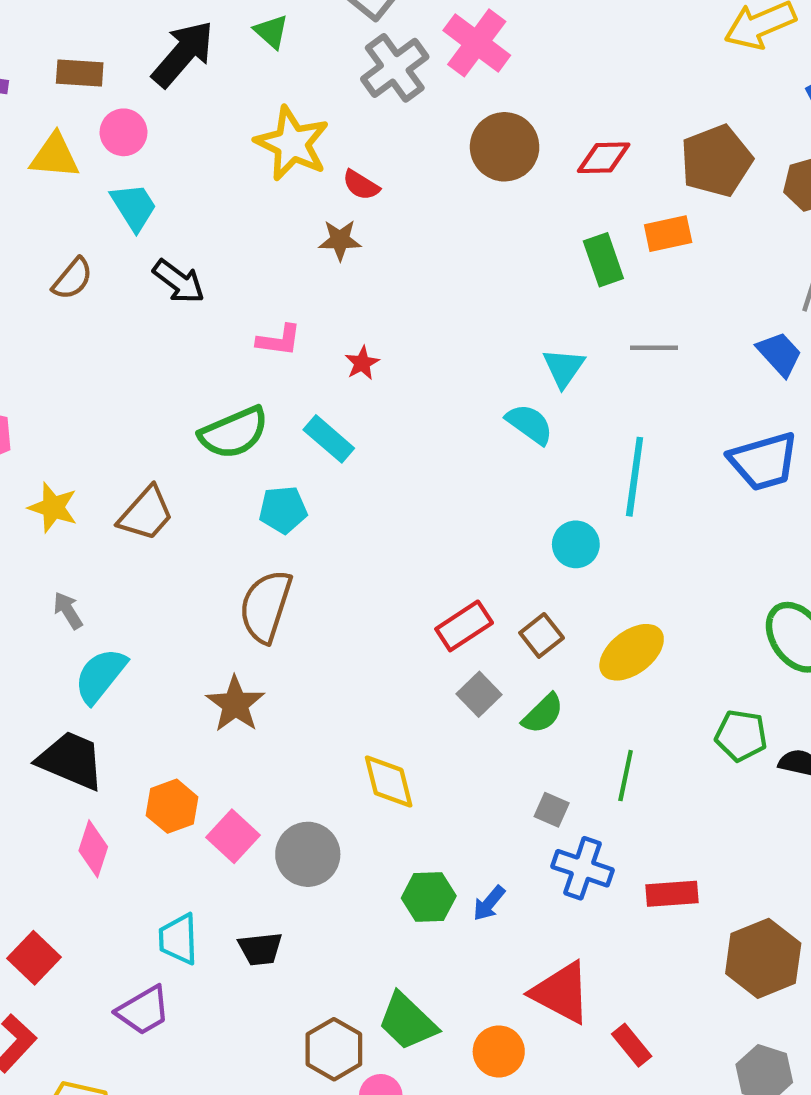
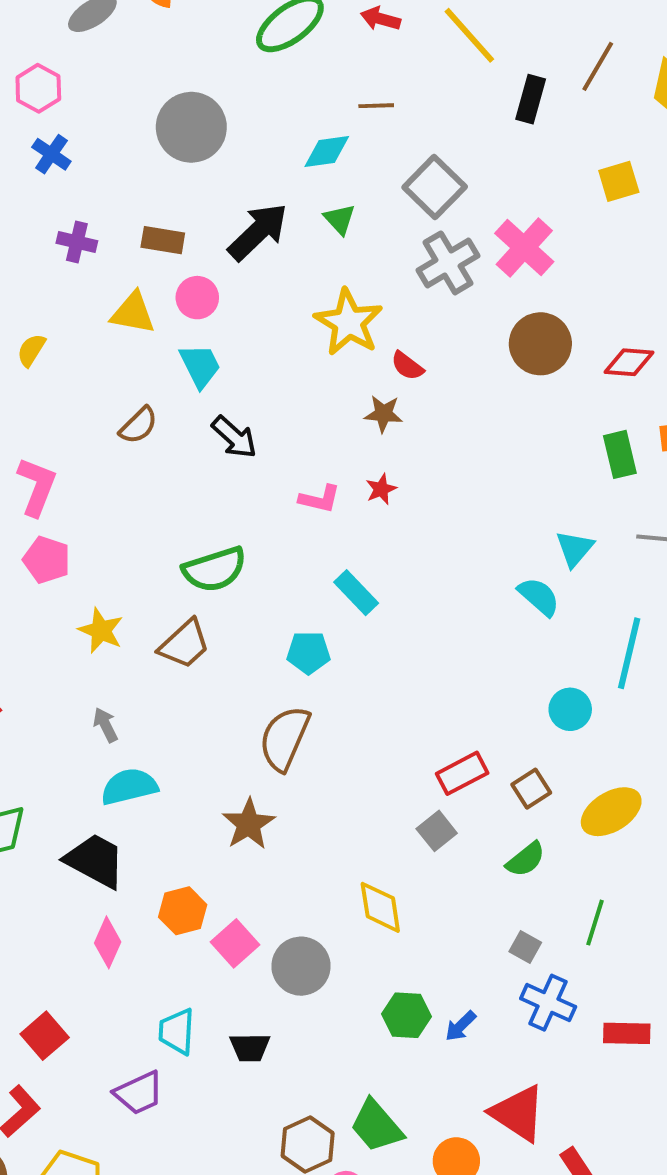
red star: (362, 363) -> (381, 489), moved
green semicircle: (234, 433) -> (215, 569), moved
cyan semicircle: (100, 676) -> (129, 787), turned 32
gray square: (479, 694) -> (437, 831), moved

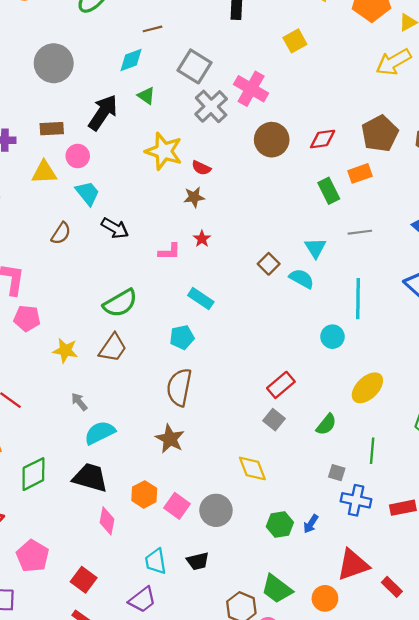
brown square: (531, 789) -> (269, 264), moved
red triangle: (518, 1113) -> (353, 565), turned -40

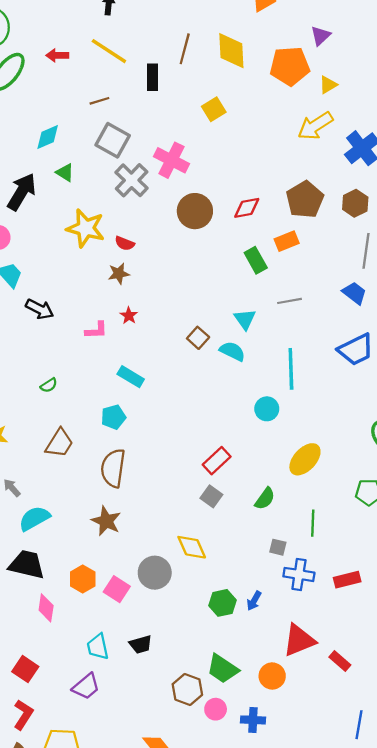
brown line: (153, 29) -> (99, 101), moved
green semicircle: (120, 303) -> (49, 385), size x0.5
brown trapezoid: (113, 348) -> (59, 443), moved
gray circle: (216, 510) -> (155, 573), moved

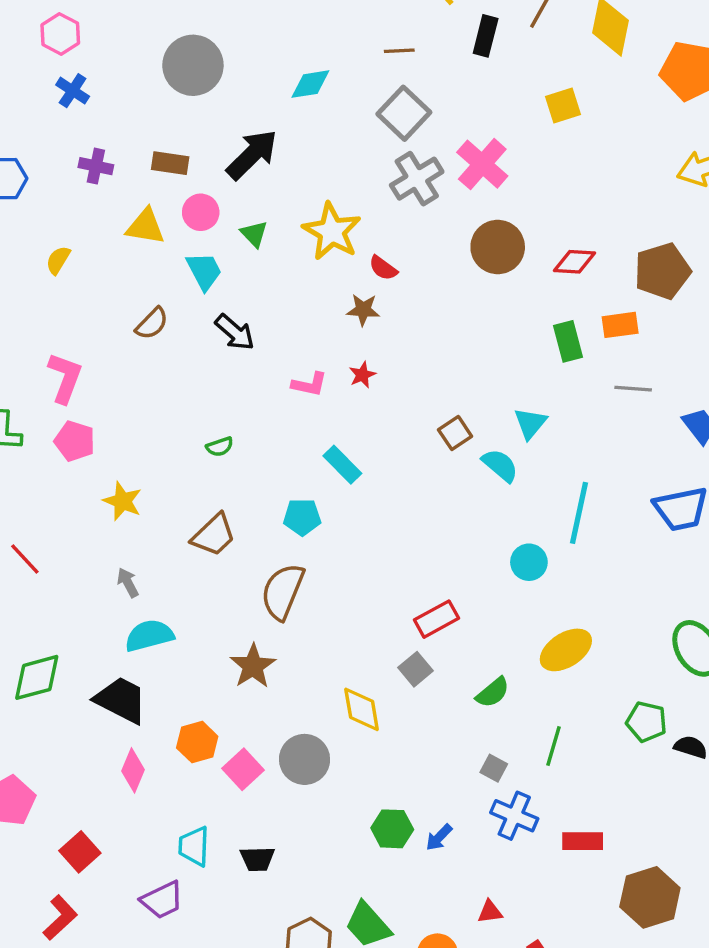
green triangle: (65, 173) -> (254, 234), moved
gray line: (289, 301) -> (633, 389), moved
yellow diamond: (192, 547) -> (362, 709), moved
red triangle: (299, 640) -> (490, 912), size x0.5

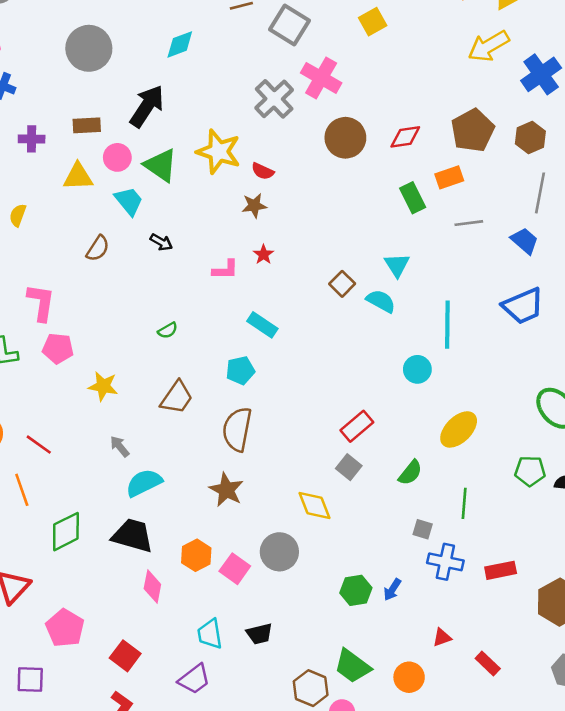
gray square: (404, 113) -> (289, 25), moved
green triangle: (254, 234) -> (161, 165), size x1.6
black arrow: (235, 332) -> (161, 242), size x0.7

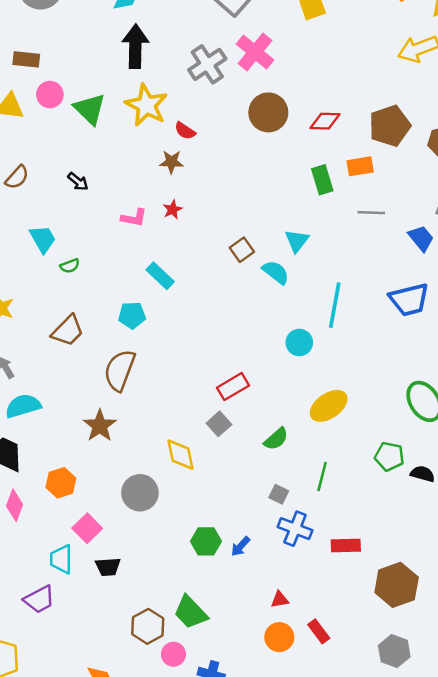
black arrow: (147, 106) -> (135, 46), moved, turned -42
cyan trapezoid: (129, 201) -> (43, 239), moved
pink square: (235, 569) -> (87, 528), moved
orange circle: (409, 677) -> (279, 637), moved

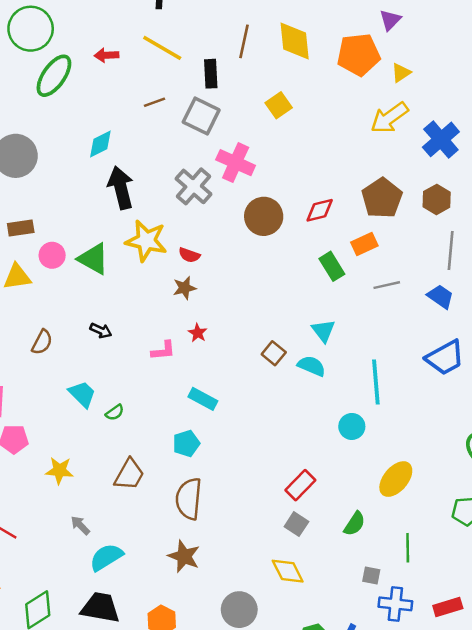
yellow diamond: (180, 455) -> (288, 571), moved

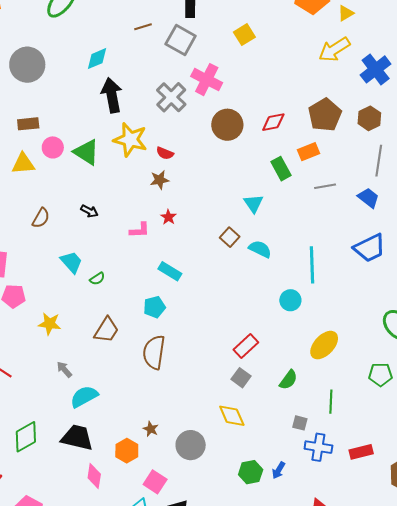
cyan triangle: (323, 331) -> (253, 203), moved
brown star: (184, 556) -> (151, 429), moved, size x0.6

